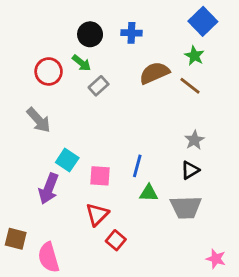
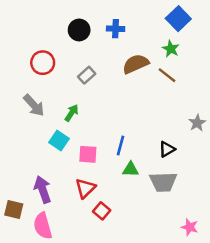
green arrow: (81, 63) -> (72, 113), moved, turned -96
gray star: (194, 140) -> (197, 123), moved
purple arrow: (49, 189) -> (43, 189), moved, turned 140

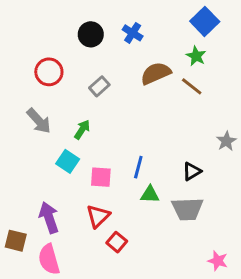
blue cross: (116, 29) -> (133, 33), turned 30

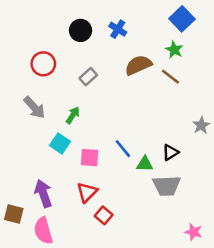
blue line: (138, 167) -> (123, 149), turned -54
green triangle: (150, 194) -> (145, 164), moved

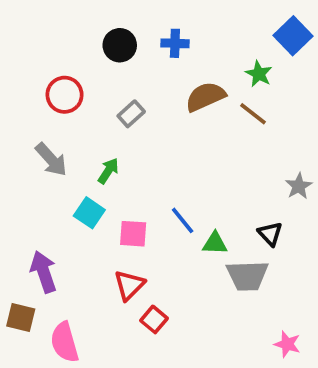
blue square: (182, 19) -> (293, 36), moved
blue cross: (118, 29) -> (175, 43), turned -30
black triangle: (170, 152) -> (270, 234), moved, turned -42
purple arrow: (43, 193) -> (44, 272), moved

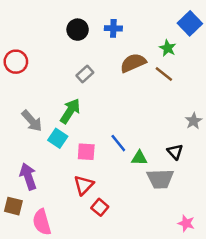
red circle: (65, 95) -> (16, 62), moved
gray arrow: (51, 159) -> (32, 121), moved
green arrow: (108, 171) -> (70, 111), size x1.5

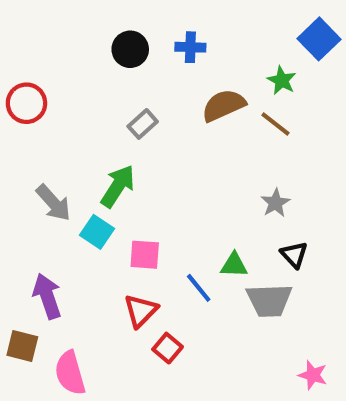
gray star: (194, 121) -> (275, 203), moved
blue line: (118, 143) -> (199, 288), moved

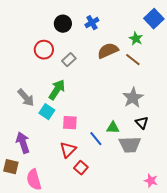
blue cross: (190, 47) -> (92, 23), turned -32
red circle: (26, 103) -> (44, 50), moved
gray star: (275, 203) -> (133, 98), size x1.5

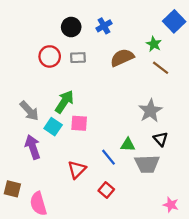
gray rectangle: (69, 60) -> (78, 58), moved, turned 40
brown line: (133, 60) -> (161, 68), moved
pink square: (70, 123) -> (79, 123), moved
purple arrow: (23, 143) -> (33, 147), moved
red square: (81, 168) -> (106, 190), moved

